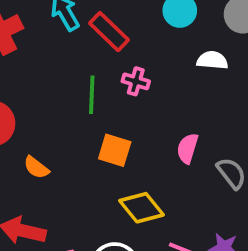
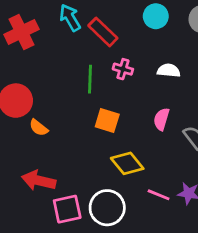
white semicircle: (212, 60) -> (169, 71), moved
orange semicircle: (36, 167) -> (39, 128), moved

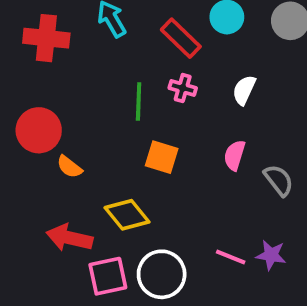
red cross: (21, 32) -> (46, 38), turned 32
red rectangle: (103, 32) -> (181, 38), moved
white semicircle: (169, 71) -> (244, 90), turned -70
yellow diamond: (127, 163) -> (127, 215), moved

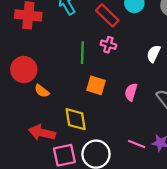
white semicircle: (244, 90) -> (154, 54), moved
pink semicircle: (235, 155) -> (131, 92), moved
yellow diamond: (127, 215) -> (76, 119), turned 30

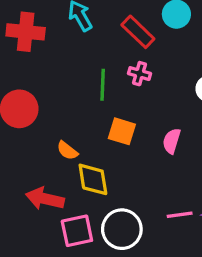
orange semicircle: (42, 91) -> (67, 151), moved
pink line: (137, 144) -> (180, 215), turned -30

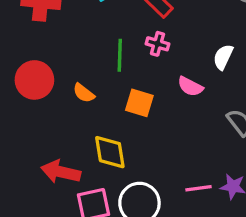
pink semicircle: (172, 141) -> (190, 86), moved, turned -80
orange semicircle: (67, 151) -> (84, 93), moved

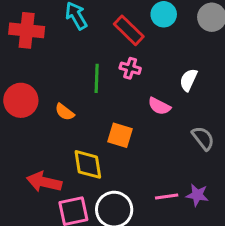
orange square: (139, 103) -> (120, 135), moved

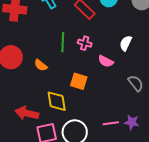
pink cross: (130, 68) -> (85, 43), moved

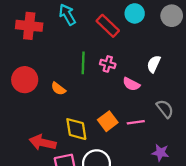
orange square: (79, 81) -> (108, 121), moved, turned 36
pink line: (111, 123) -> (136, 122), moved

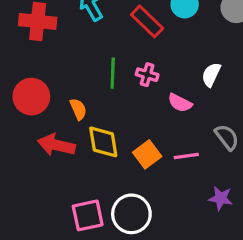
orange semicircle: (58, 89) -> (78, 109), turned -152
yellow diamond: (76, 129) -> (103, 142), moved
red arrow: (43, 142) -> (56, 145), moved

